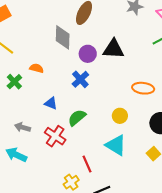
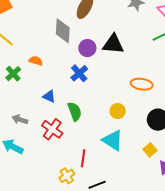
green semicircle: (77, 118) -> (75, 112), turned 108
red line: (87, 164) -> (83, 158), turned 30

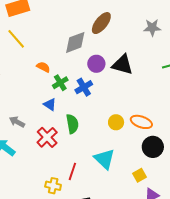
gray diamond: (63, 31) -> (75, 42), turned 55
green cross: (13, 74) -> (60, 83), moved
orange ellipse: (142, 84) -> (141, 122), moved
yellow circle: (118, 111) -> (116, 122), moved
yellow cross: (67, 176) -> (53, 186), turned 35

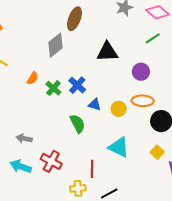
purple circle: (96, 64) -> (141, 72), moved
orange semicircle: (43, 67) -> (33, 78), turned 112
blue triangle: (50, 104) -> (95, 105), moved
red cross: (47, 137) -> (51, 161), moved

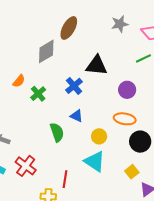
blue cross: (77, 85) -> (74, 86), moved
yellow circle: (119, 109) -> (99, 136), moved

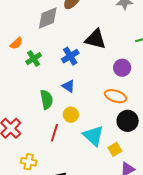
yellow circle: (99, 136) -> (71, 115), moved
cyan triangle: (95, 161) -> (93, 136), moved
red line: (65, 179) -> (54, 133), moved

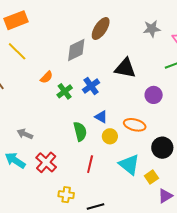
blue cross: (70, 56) -> (91, 86), moved
orange ellipse: (116, 96) -> (135, 125), moved
yellow circle: (71, 115) -> (110, 136), moved

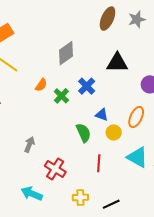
brown ellipse: (101, 29) -> (108, 19), moved
orange ellipse: (135, 125) -> (136, 117), turned -70
gray arrow: (25, 134) -> (29, 145), turned 98
cyan arrow: (15, 160) -> (32, 194), moved

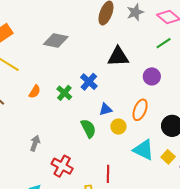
gray diamond: (66, 53) -> (56, 41), moved, turned 50
orange semicircle: (41, 85) -> (35, 92), moved
blue triangle: (102, 115) -> (106, 109), turned -32
red line: (99, 163) -> (108, 174), moved

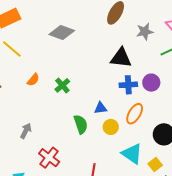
gray star: (135, 12) -> (145, 32), moved
blue cross: (89, 82) -> (128, 85), moved, turned 36

